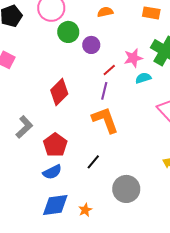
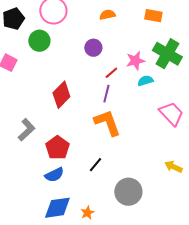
green circle: (68, 32) -> (39, 41), moved

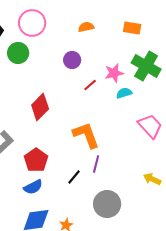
purple line: (106, 94) -> (96, 164), moved

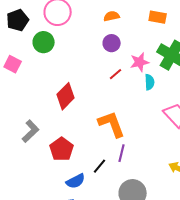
purple circle: (72, 60) -> (112, 43), moved
cyan semicircle: (124, 93) -> (150, 82), turned 105
blue semicircle: (33, 187) -> (76, 181), moved

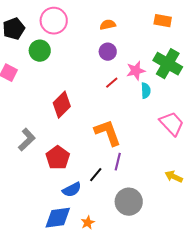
orange rectangle: (158, 17) -> (163, 21), moved

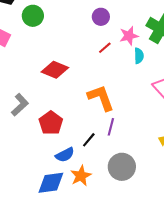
red diamond: (62, 105) -> (55, 70), turned 68
orange star: (88, 223) -> (81, 176), moved, size x1.5

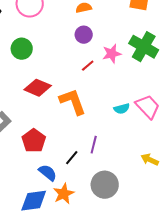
green circle: (33, 16) -> (22, 49), moved
cyan semicircle: (139, 56) -> (122, 109), moved, turned 77
orange L-shape: (101, 98) -> (73, 102), moved
blue semicircle: (65, 155) -> (48, 173), turned -114

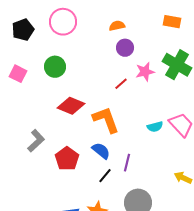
purple circle: (84, 35) -> (125, 48), moved
blue semicircle: (48, 173) -> (101, 151), moved

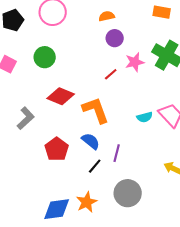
gray L-shape: (36, 141) -> (26, 118), moved

